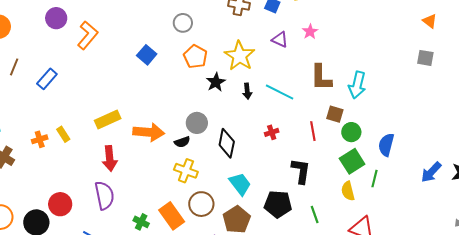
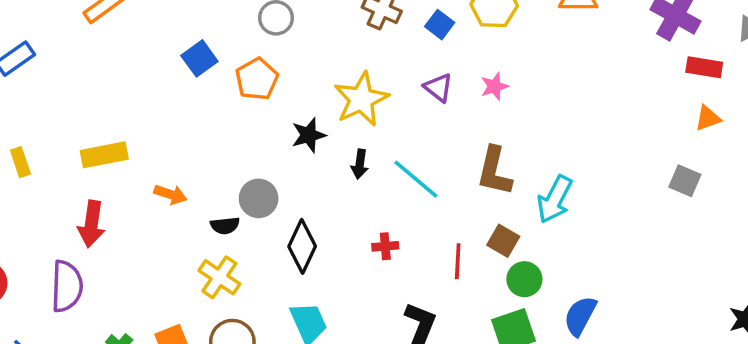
orange triangle: (430, 21) -> (708, 118), turned 49
orange pentagon: (195, 57) -> (257, 79), moved
orange arrow: (149, 132) -> (170, 194), size x0.6

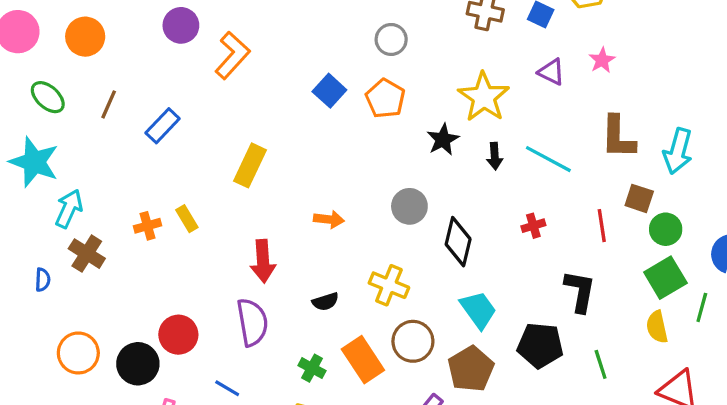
yellow rectangle: (104, 155) -> (250, 165), moved, turned -42
black semicircle: (225, 226) -> (325, 302), moved

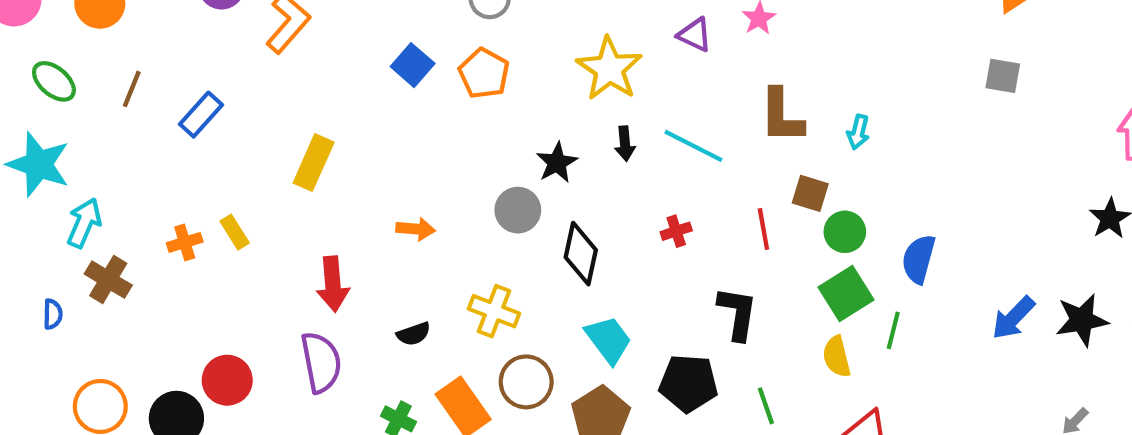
black star: (443, 140) -> (557, 163), moved
cyan arrow: (678, 151) -> (858, 132), size x0.6

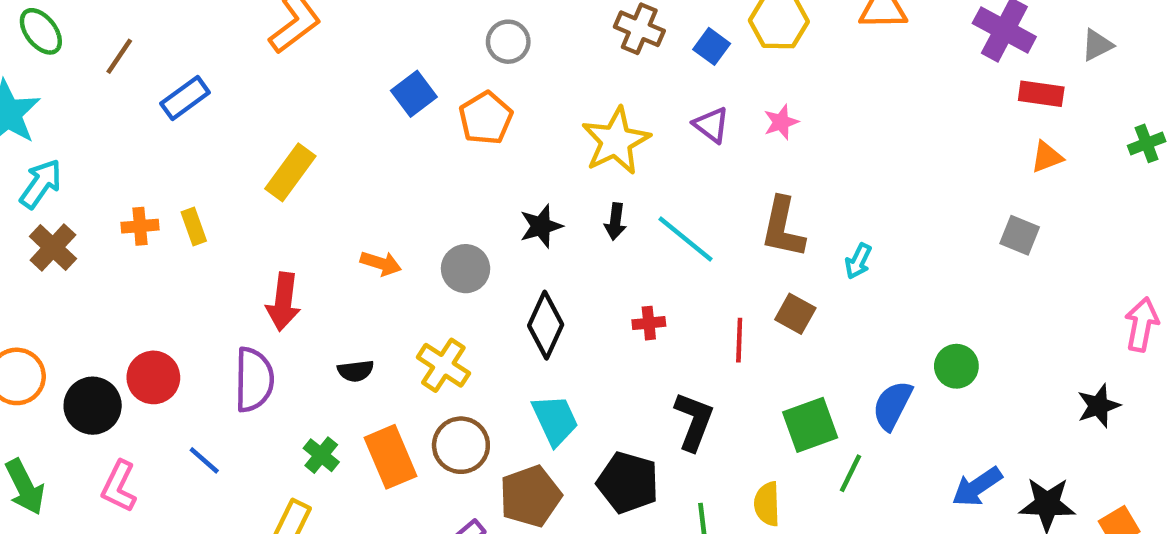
gray circle: (518, 210) -> (466, 269), moved
green circle: (845, 232) -> (956, 366), moved
yellow semicircle: (837, 357) -> (767, 504), moved

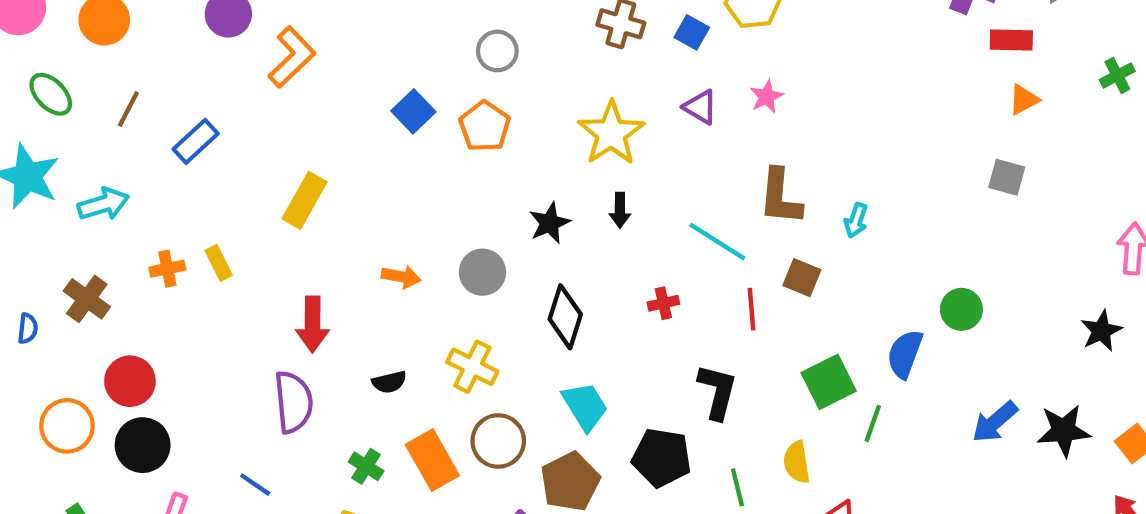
cyan arrow: (41, 184) -> (103, 204), moved, turned 45
cyan line: (685, 239) -> (717, 242), moved
red circle: (153, 377) -> (130, 381), moved

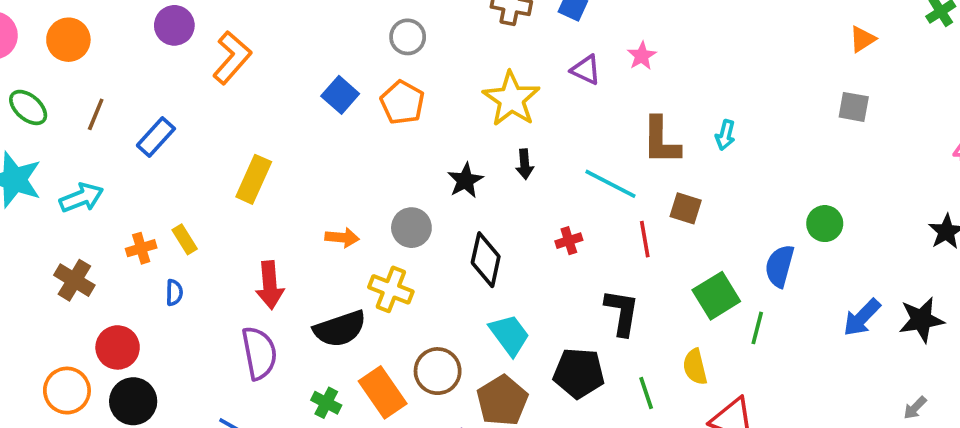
cyan arrow: (856, 220) -> (725, 135), moved
blue semicircle: (28, 328) -> (174, 293), moved
yellow cross: (472, 367) -> (391, 289), moved
black semicircle: (389, 382) -> (340, 329), size x1.8

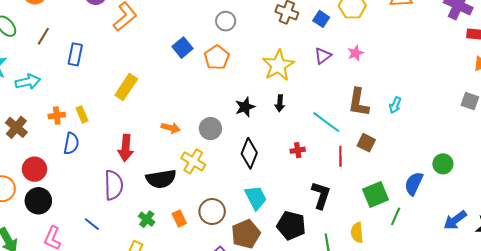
purple triangle: (586, 70) -> (323, 56), turned 48
blue rectangle: (156, 137) -> (75, 54), turned -40
blue semicircle: (174, 293) -> (71, 143), size x1.5
orange rectangle: (383, 392) -> (179, 218), size x0.6

